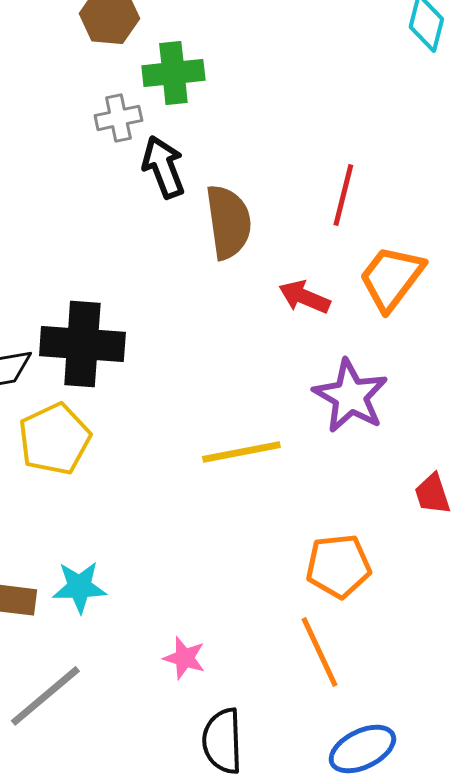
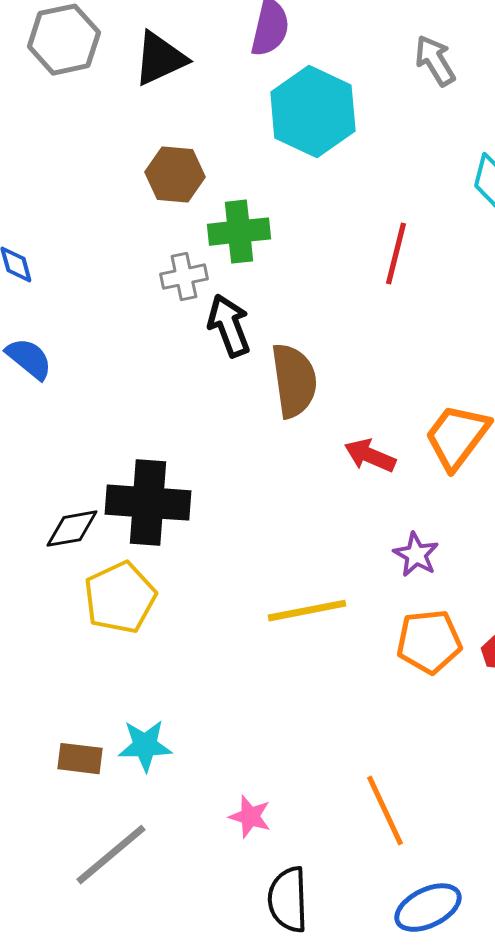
red line: (343, 195) -> (396, 254), moved
purple star: (350, 396) -> (416, 555), size x0.6
orange pentagon: (338, 566) -> (429, 642), moved

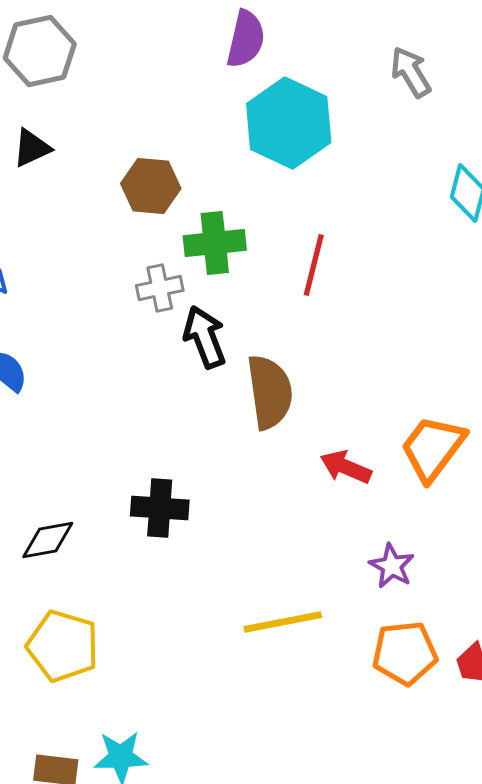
black triangle: (160, 59) -> (32, 148), moved, size x0.7
red line: (396, 254) -> (314, 265), moved
black cross: (148, 503) -> (160, 508), moved, size x0.7
yellow pentagon: (120, 598) -> (63, 646), moved, turned -30

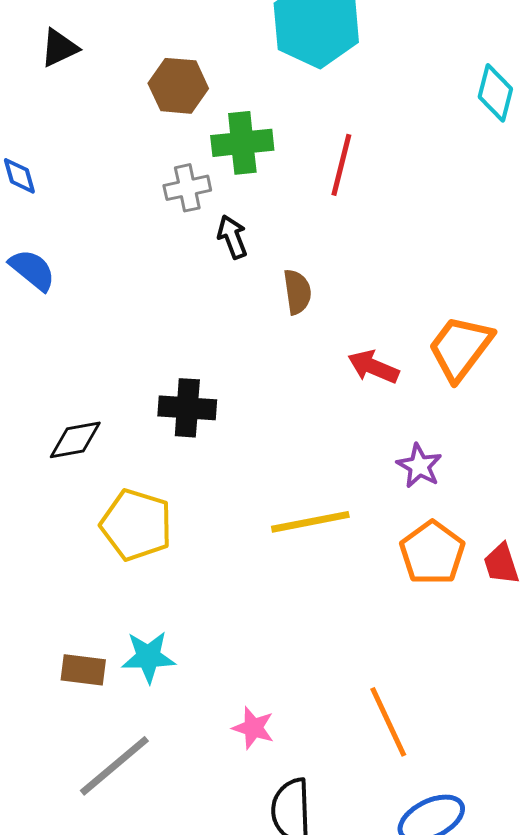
black arrow: (205, 337) -> (232, 237), size x0.7
brown semicircle: (270, 392) -> (297, 292), size x0.6
yellow pentagon: (63, 646) -> (136, 525), moved
orange pentagon: (405, 653) -> (432, 553), turned -30

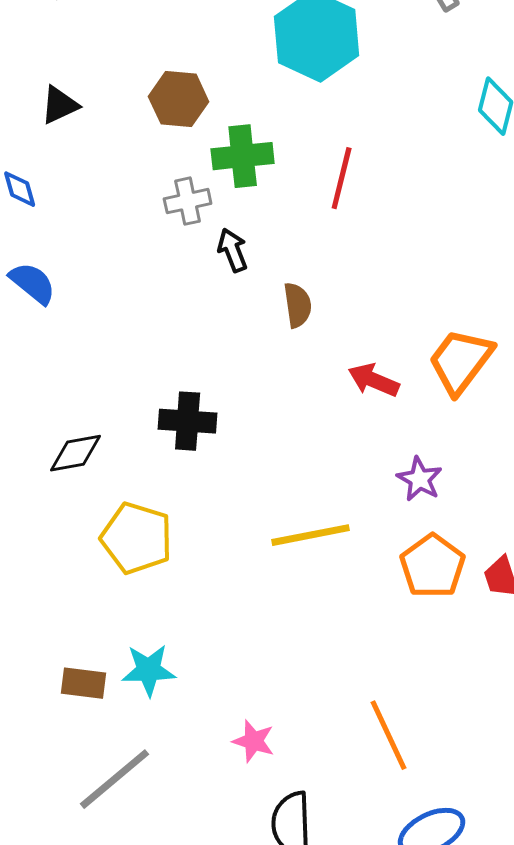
black triangle: (59, 48) -> (60, 105), moved

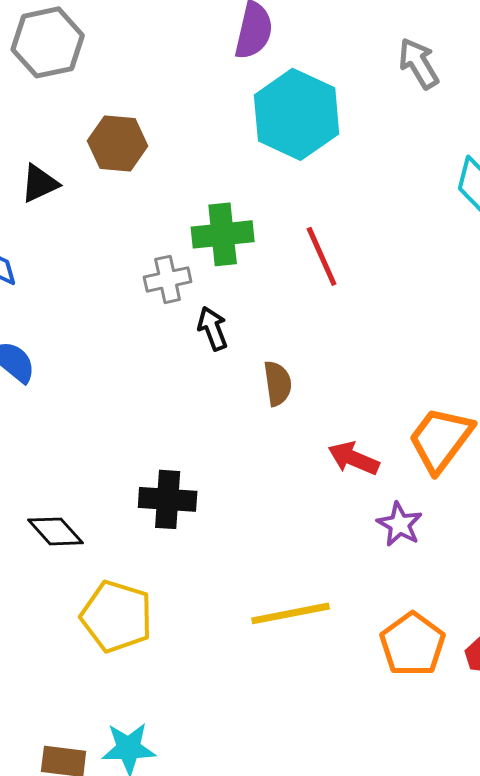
brown hexagon: (179, 99) -> (118, 143), moved
red line: (342, 178) -> (322, 256), turned -38
black diamond: (76, 453) -> (56, 531), turned 58
purple star: (420, 479) -> (400, 524), moved

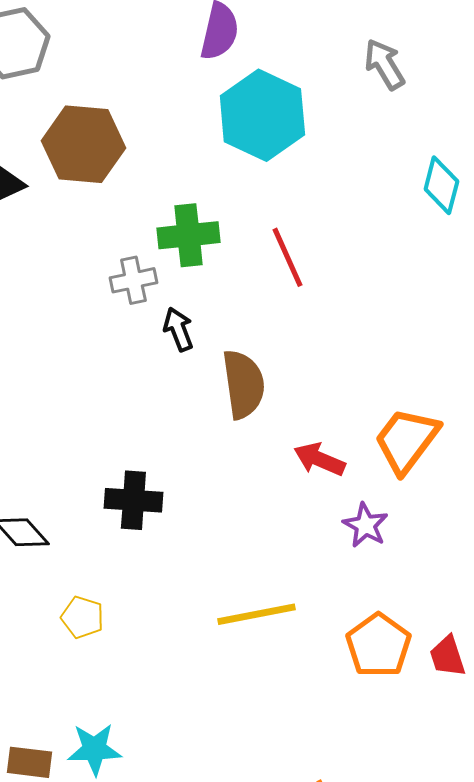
brown hexagon: (118, 143) -> (83, 144), size x1.4
brown semicircle: (278, 383) -> (243, 384), size x1.5
yellow pentagon: (117, 616) -> (82, 617), size x0.6

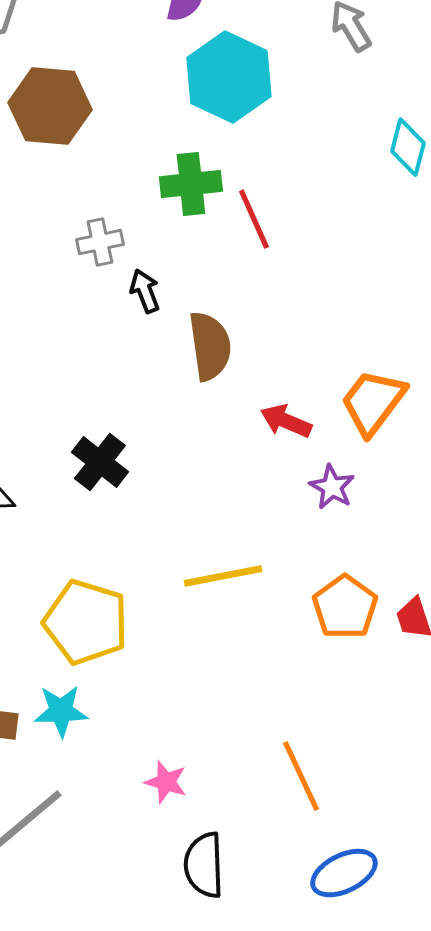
green cross: (188, 235) -> (191, 184), moved
black cross: (133, 500) -> (100, 462), turned 34
yellow pentagon: (82, 617) -> (86, 622), moved, size x2.0

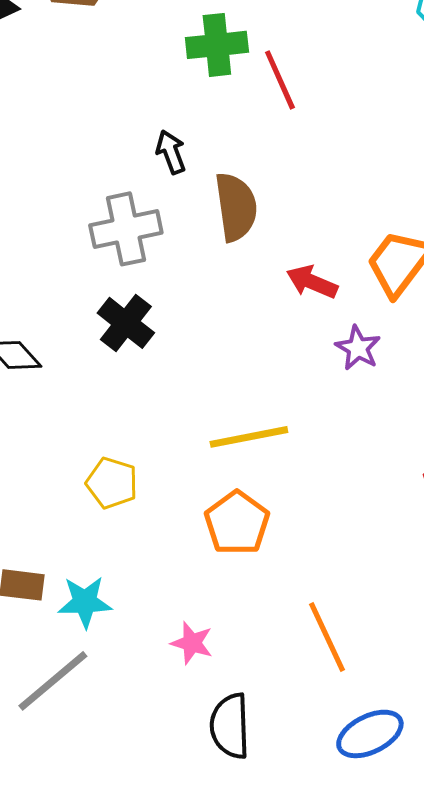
gray cross: (100, 242) -> (126, 229), moved, size x1.5
orange pentagon: (345, 607) -> (237, 523), moved
yellow pentagon: (86, 622) -> (112, 483), size x0.6
cyan star: (61, 711) -> (85, 602), moved

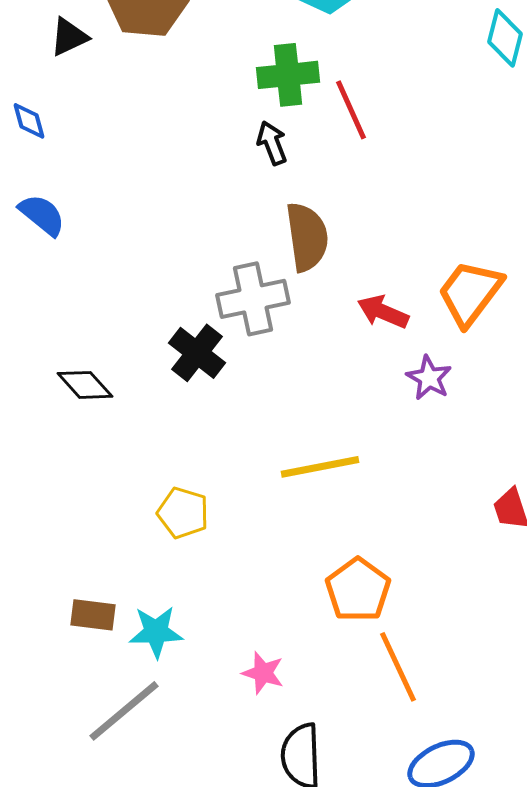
black arrow: (171, 152) -> (272, 143), moved
gray cross: (126, 229) -> (253, 299), moved
orange pentagon: (237, 523) -> (358, 590), moved

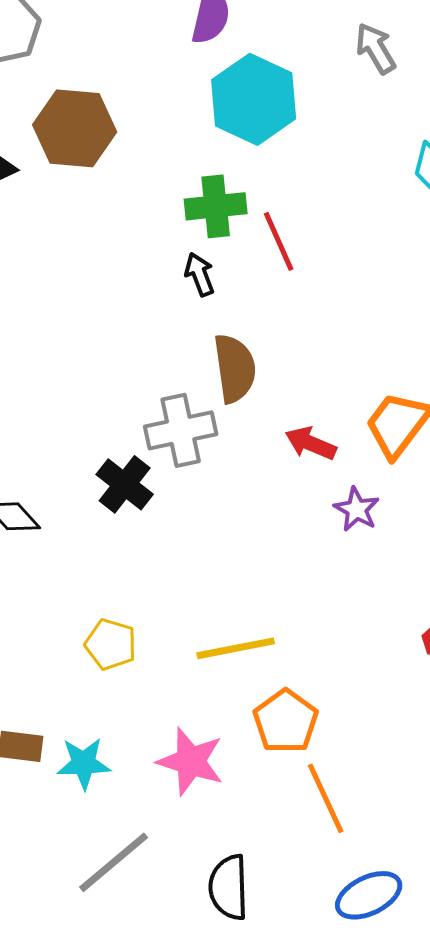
yellow line: (320, 467) -> (236, 648), moved
pink star: (263, 673) -> (191, 761), moved, size x1.6
gray line: (124, 711) -> (114, 862), moved

